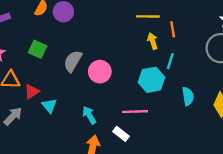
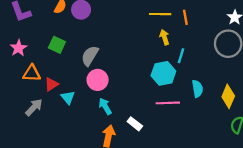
orange line: (173, 29) -> (185, 17), moved
pink circle: (100, 72) -> (98, 80), moved
pink line: (135, 112) -> (168, 103), moved

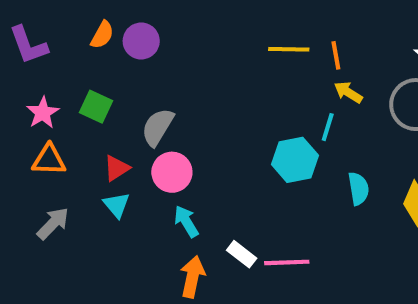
yellow arrow: (164, 37) -> (348, 92), moved, turned -40
pink star: (19, 48) -> (43, 113), moved
red triangle: (51, 84) -> (117, 168), moved
pink line: (168, 103) -> (287, 262), moved

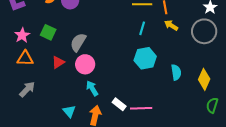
cyan line: (328, 127) -> (142, 28), moved
cyan triangle: (117, 205) -> (69, 111), moved

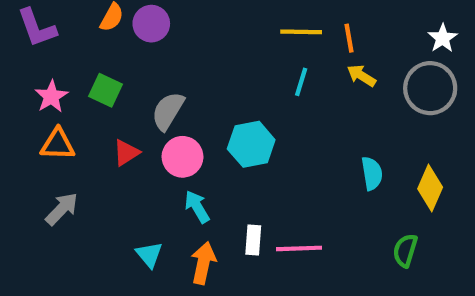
cyan hexagon: (145, 58) -> (251, 144), moved
white rectangle: (119, 104) -> (253, 240), turned 56
green semicircle: (212, 105) -> (405, 250), moved

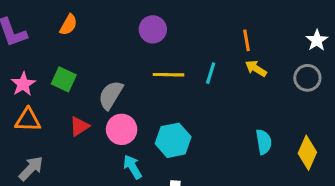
purple circle: (151, 24) -> (153, 29), moved
yellow line: (301, 32) -> (168, 75), moved
gray circle: (430, 88) -> (307, 78), size x0.7
cyan hexagon: (251, 144) -> (173, 140), moved

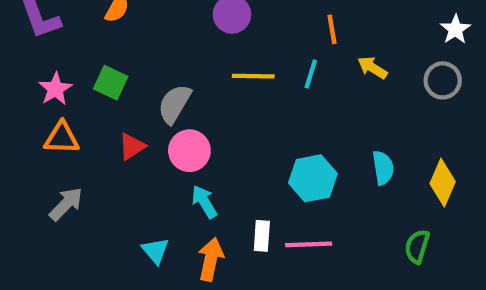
orange line: (247, 40) -> (332, 29), moved
cyan hexagon: (173, 140) -> (313, 178), moved

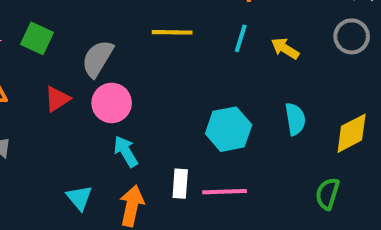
yellow arrow: (372, 68) -> (285, 48), moved
cyan line: (311, 74) -> (241, 38), moved
yellow diamond: (443, 183) -> (352, 133), turned 39

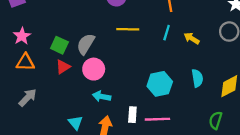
green square: (37, 38) -> (59, 45), moved
cyan arrow: (126, 151) -> (102, 96), turned -48

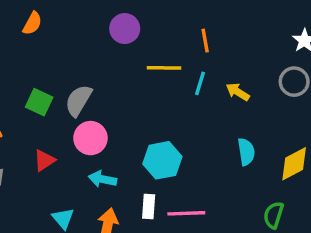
yellow line: (128, 29) -> (164, 68), moved
red triangle: (63, 67) -> (44, 160), moved
cyan hexagon: (160, 84) -> (162, 160), moved

